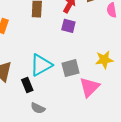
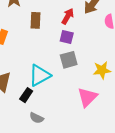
gray square: (71, 68) -> (69, 60), moved
black rectangle: (27, 85) -> (26, 95), turned 56

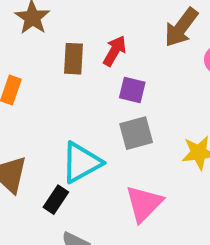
red arrow: (68, 16) -> (115, 51), moved
pink triangle: (87, 97) -> (144, 204), moved

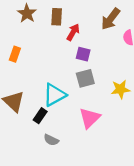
brown rectangle: (73, 59) -> (57, 17), moved

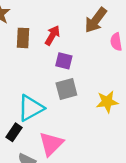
brown rectangle: (57, 17) -> (23, 38), moved
pink triangle: (90, 118) -> (51, 144), moved

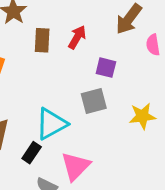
purple square: (64, 61) -> (106, 68), moved

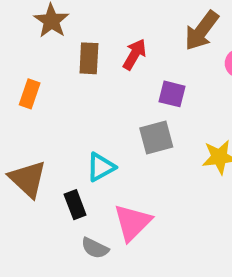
cyan triangle: (51, 124) -> (101, 167), size x0.7
black rectangle: (32, 153) -> (75, 205), turned -55

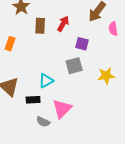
black rectangle: (75, 205) -> (33, 100), turned -72

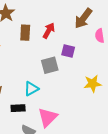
gray square: (74, 66) -> (50, 65), moved

